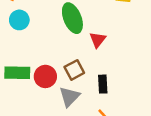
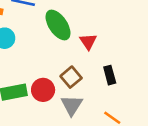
black rectangle: (103, 84) -> (110, 75), moved

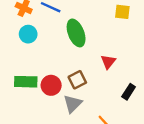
red triangle: (88, 41) -> (108, 62), moved
black rectangle: (110, 75) -> (129, 92), moved, turned 35

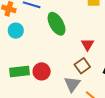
brown square: (77, 80) -> (82, 66), moved
gray triangle: (73, 104) -> (72, 84), moved

